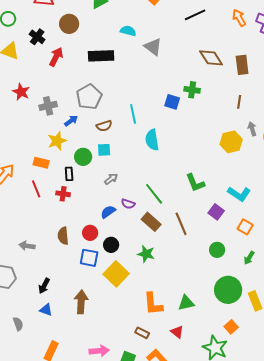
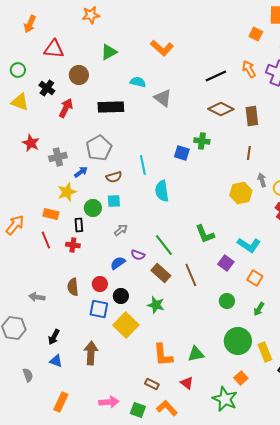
black line: (195, 15) -> (216, 76), moved
brown diamond: (211, 58) -> (221, 109), turned -30

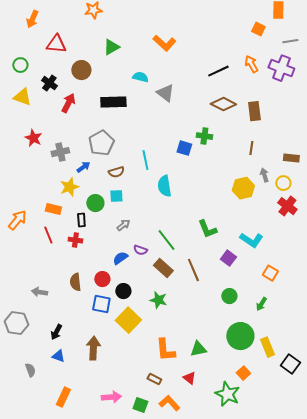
orange square: (255, 278) -> (270, 273), moved

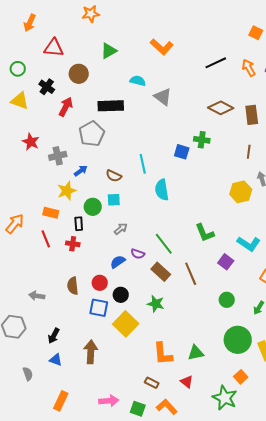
black line: (218, 71) -> (216, 63), moved
gray pentagon: (101, 143) -> (92, 134), moved
brown semicircle: (116, 172) -> (114, 176), turned 42

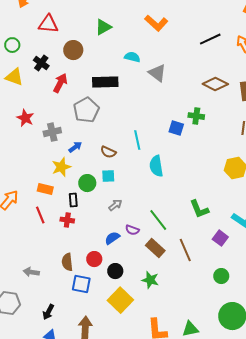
blue square: (99, 308) -> (81, 284), moved

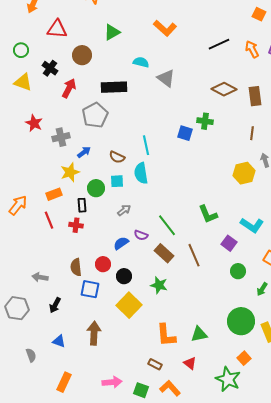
cyan semicircle: (156, 166) -> (141, 173), moved
orange rectangle: (45, 189) -> (54, 194), turned -35
green circle: (221, 276) -> (238, 271), moved
black arrow: (48, 312) -> (55, 305), moved

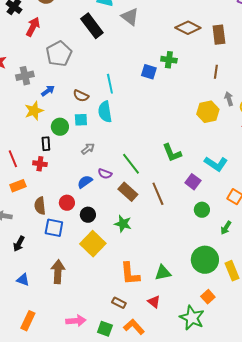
black rectangle: (114, 87) -> (92, 26), moved, turned 55
orange rectangle: (54, 194) -> (18, 186), moved

